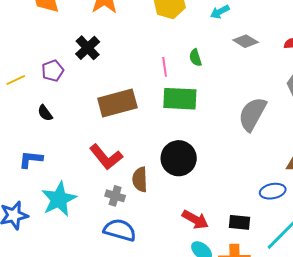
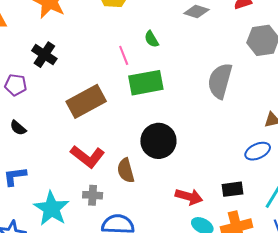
purple pentagon: (53, 71) -> (16, 85), turned -30
gray cross: (115, 196) -> (93, 195), moved

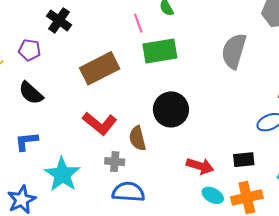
black semicircle: (18, 128) -> (31, 93), size x1.5
gray cross: (93, 195) -> (115, 162), moved

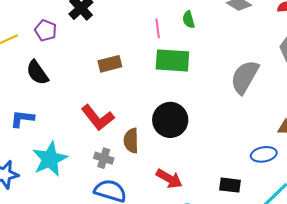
brown rectangle: (100, 68) -> (110, 64), size x0.6
red arrow: (200, 166) -> (169, 179), moved

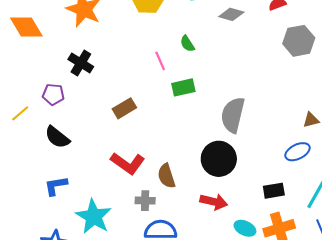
green rectangle: (172, 60) -> (183, 87), size x0.7
gray semicircle: (245, 77) -> (233, 115), moved
black circle: (170, 120) -> (219, 159), moved

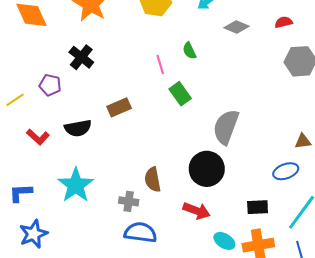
green rectangle: (183, 87) -> (180, 94), turned 60
black semicircle: (57, 137) -> (78, 128), moved, turned -56
red L-shape: (128, 163) -> (38, 137), moved, size x0.7
blue L-shape: (56, 186) -> (21, 193), moved
cyan star: (94, 217) -> (76, 185), moved

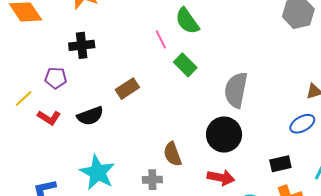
green semicircle: (189, 51) -> (187, 21), size x1.6
black cross: (81, 57) -> (82, 45), turned -35
red L-shape: (38, 137) -> (49, 118), moved

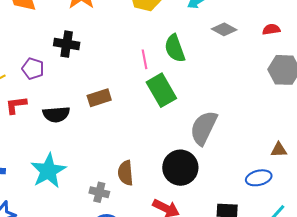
green rectangle: (185, 65) -> (161, 90), size x1.4
red L-shape: (49, 118) -> (16, 105), turned 125

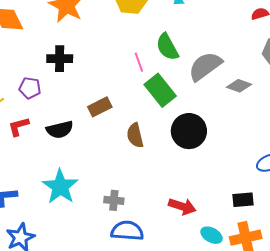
gray diamond: (224, 29) -> (239, 86), moved
gray semicircle: (204, 128) -> (205, 66), moved, turned 36
black circle: (180, 168) -> (189, 131), moved
brown semicircle: (126, 173) -> (135, 135), moved

